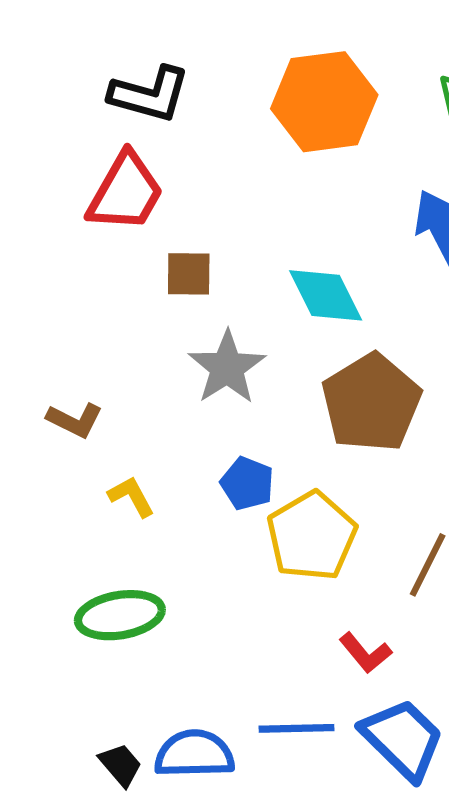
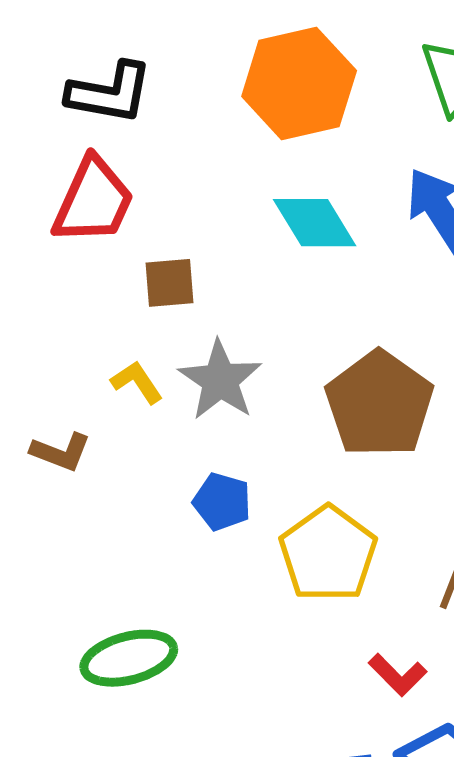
cyan diamond: (326, 295) -> (315, 223), moved
blue pentagon: (247, 484) -> (222, 502), moved
yellow L-shape: (131, 497) -> (137, 382), moved

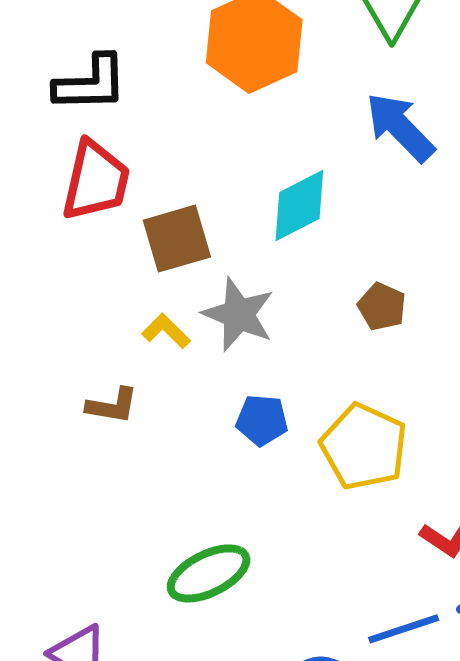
cyan diamond: (315, 223) -> (299, 205), moved, turned -74
brown square: (170, 283) -> (177, 239), size x1.4
brown pentagon: (379, 404) -> (382, 307), size x0.5

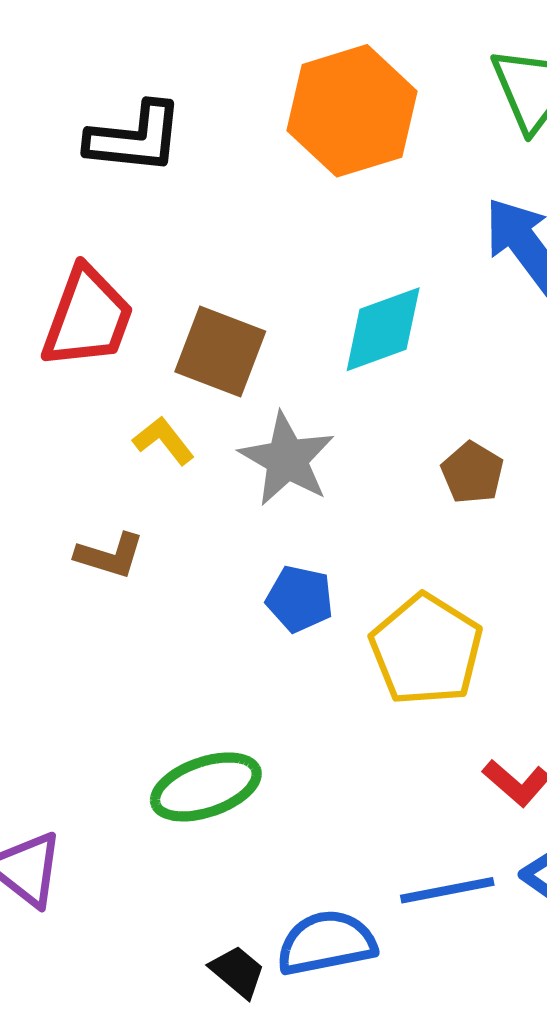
red trapezoid: (96, 181) -> (88, 318), moved
brown square: (177, 239) -> (220, 351), turned 30
yellow L-shape: (166, 331) -> (164, 441), moved

